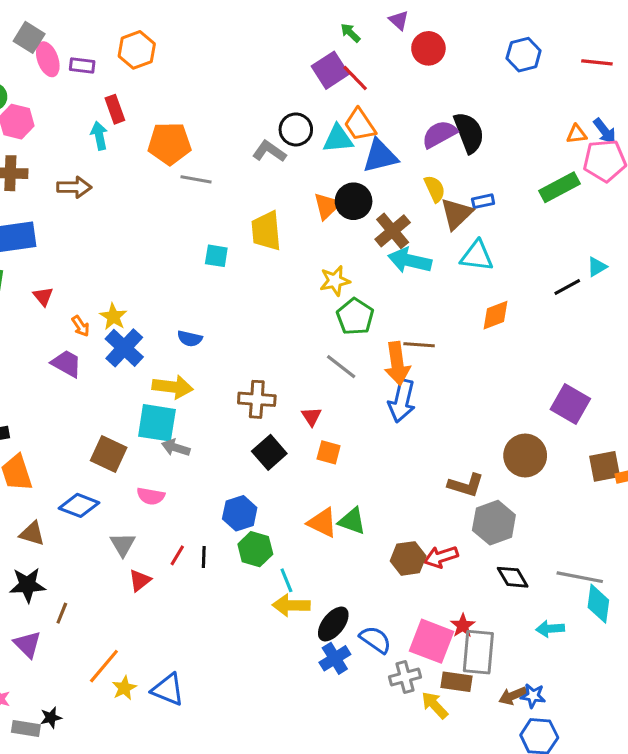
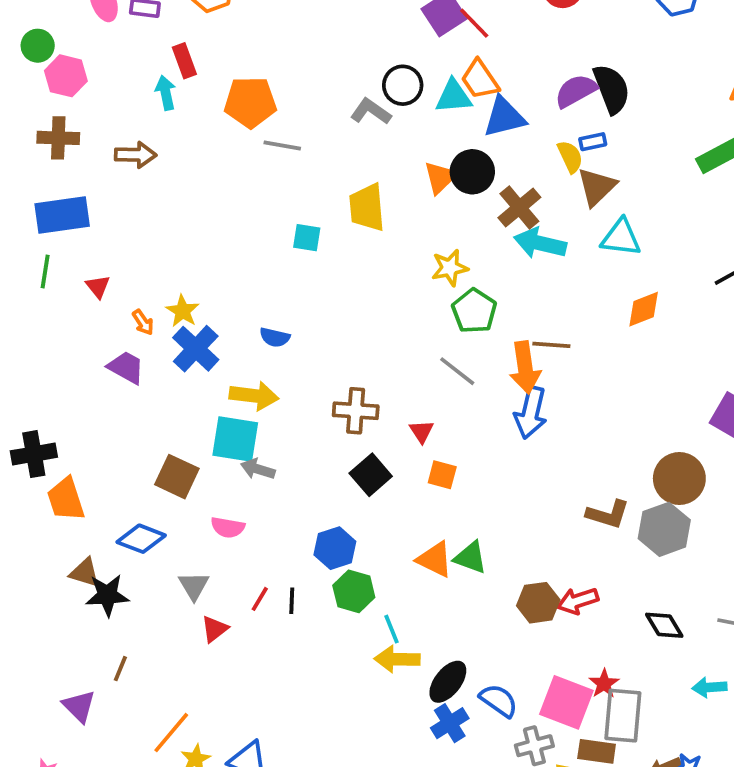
blue rectangle: (483, 201) -> (593, 142), moved
gray hexagon: (494, 523) -> (664, 529), moved
black star: (28, 585) -> (107, 595), moved

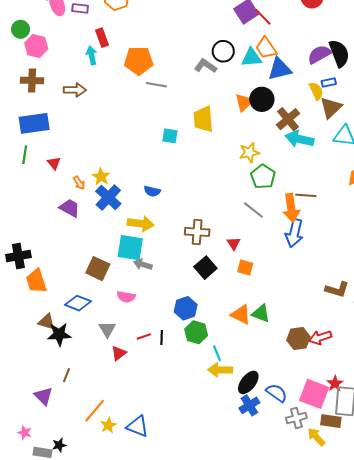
red line: (260, 599) -> (144, 336), turned 40

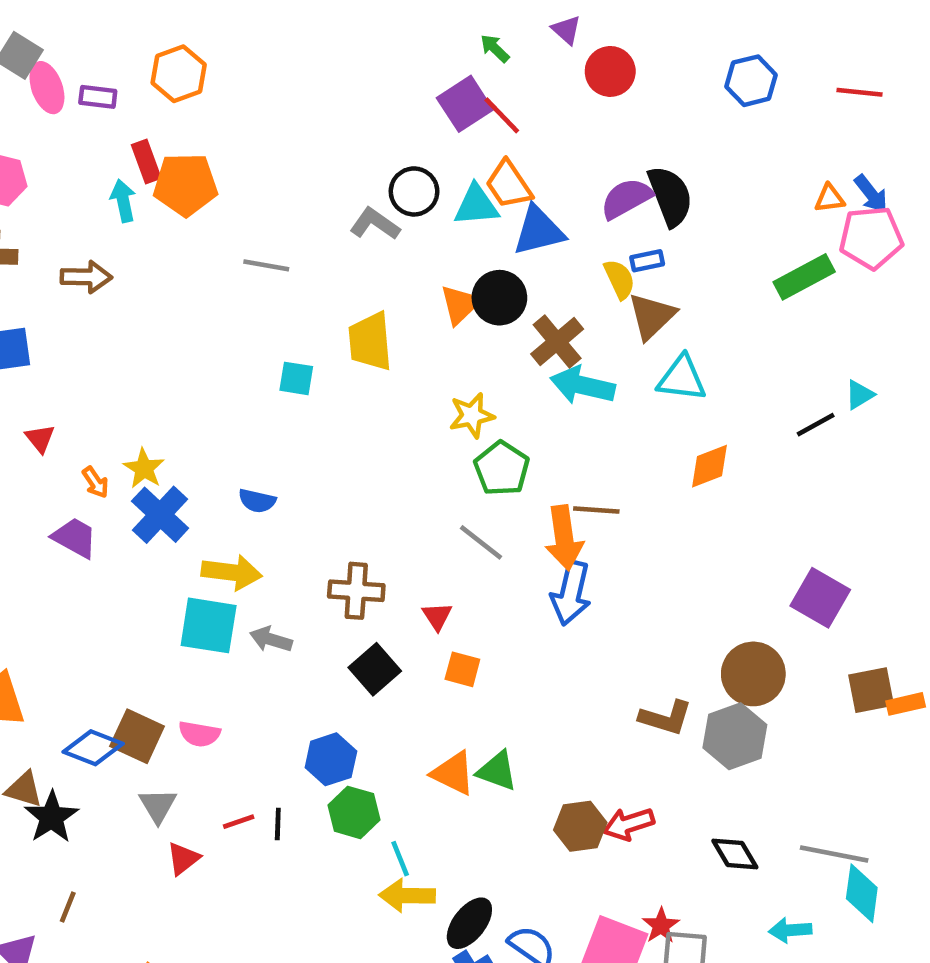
orange pentagon: (139, 61) -> (185, 185), moved
gray arrow: (143, 264) -> (271, 639), moved
brown square: (98, 269) -> (137, 736), moved
black star: (59, 334) -> (52, 817), turned -30

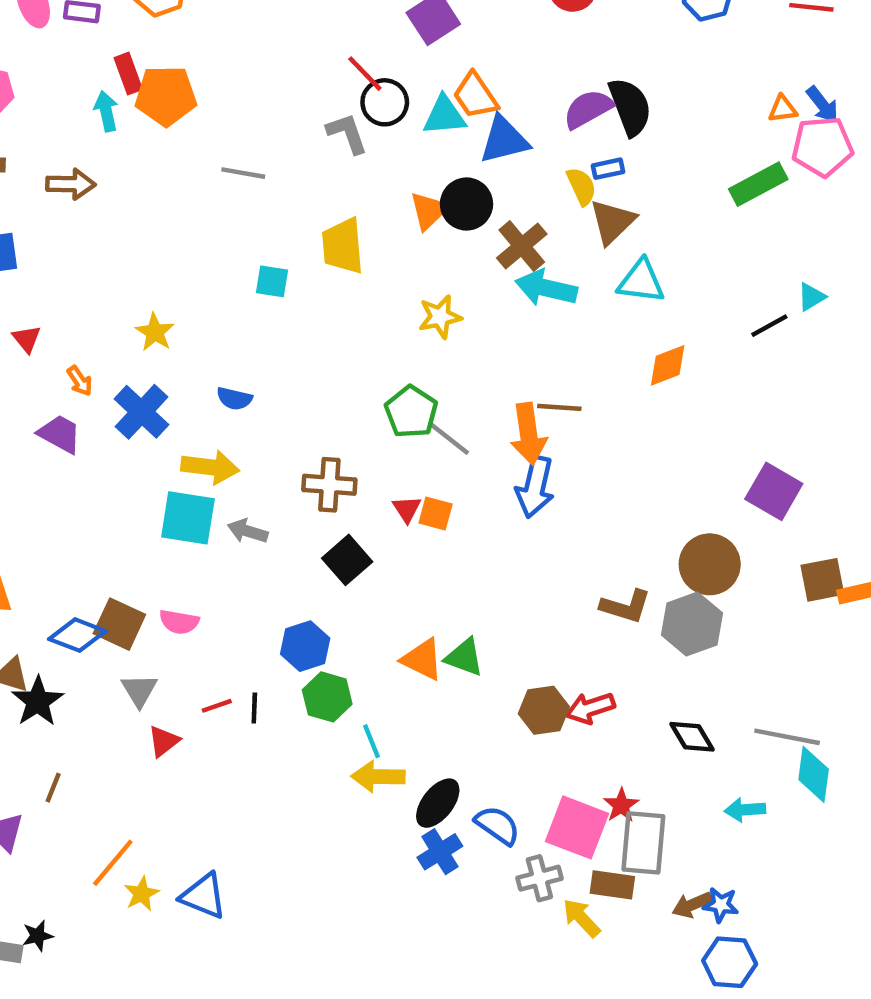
red line: (502, 115) -> (365, 74), moved
gray L-shape: (375, 224) -> (347, 133), turned 36
yellow star: (144, 468) -> (155, 332), moved
green pentagon: (502, 468) -> (411, 412), moved
orange square: (462, 669) -> (436, 513), moved

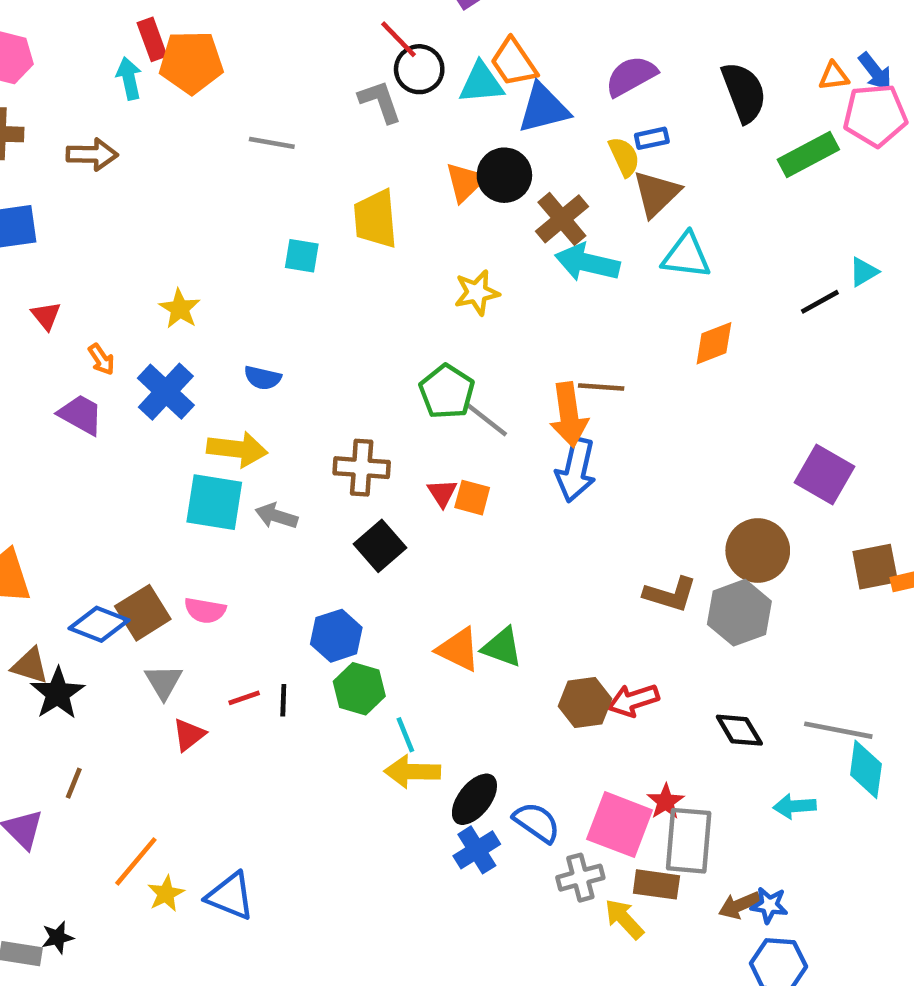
black semicircle: (630, 107) -> (744, 92), moved
brown square: (119, 624) -> (143, 613), turned 33

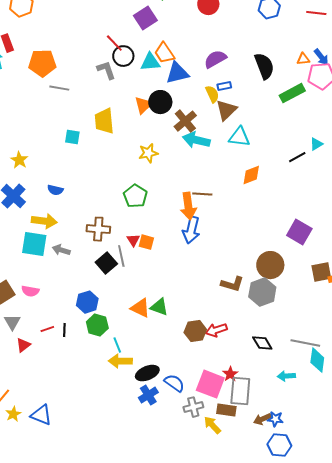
orange pentagon: (191, 62) -> (42, 63), moved
gray line: (486, 419) -> (121, 256), moved, turned 40
black ellipse: (474, 799) -> (147, 373), turned 30

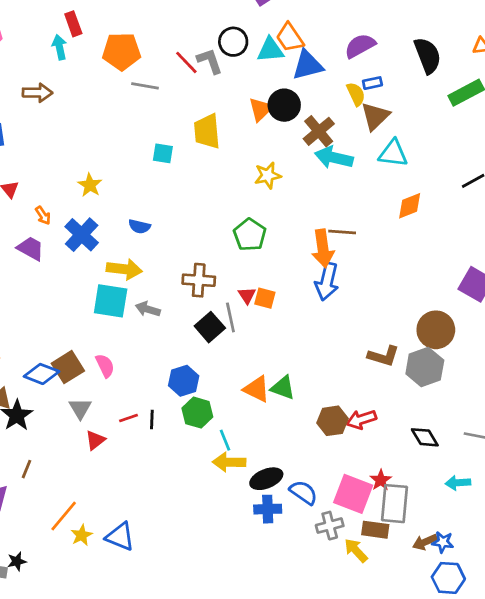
red line: (114, 43) -> (186, 62), moved
pink semicircle: (30, 291) -> (105, 366), turned -126
blue cross: (148, 395) -> (268, 509), turned 30

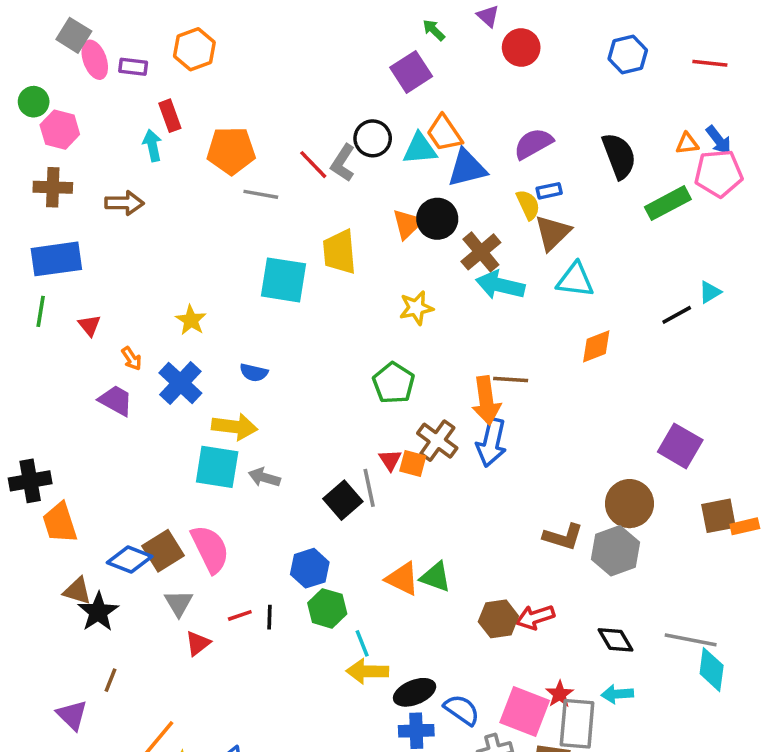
gray L-shape: (210, 61) -> (343, 163), turned -128
cyan square: (163, 153) -> (283, 280), size x1.8
brown cross: (199, 280) -> (437, 441), moved, turned 32
pink semicircle: (105, 366) -> (210, 549), size x1.6
cyan arrow: (458, 483) -> (617, 694), moved

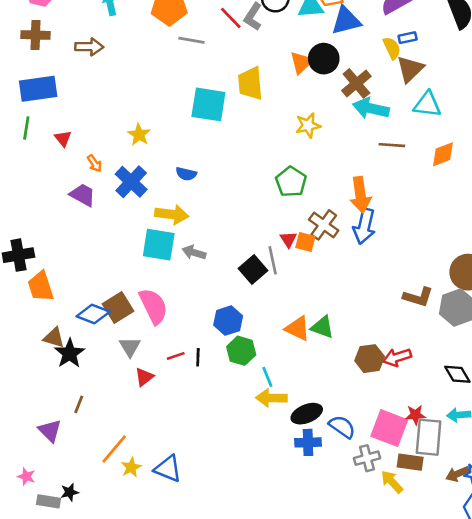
brown line: (511, 380) -> (392, 145), moved
red star: (560, 694) -> (415, 415), turned 30

